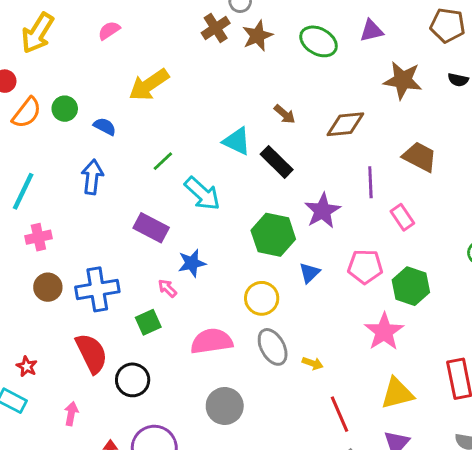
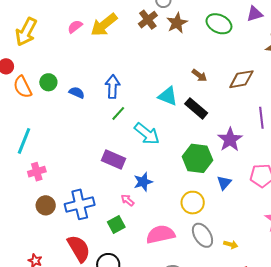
yellow arrow: (149, 85) -> (104, 25), moved
orange semicircle: (27, 113) -> (23, 87), turned 120
blue arrow: (92, 177) -> (113, 87), moved

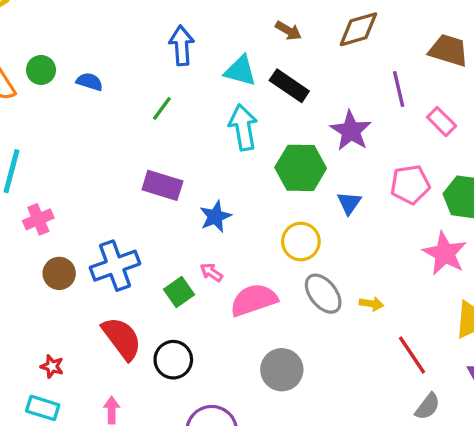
blue arrow: (113, 87) -> (182, 45), moved
cyan arrow: (147, 134) -> (243, 127), moved, turned -132
pink arrow: (128, 200) -> (211, 272), moved

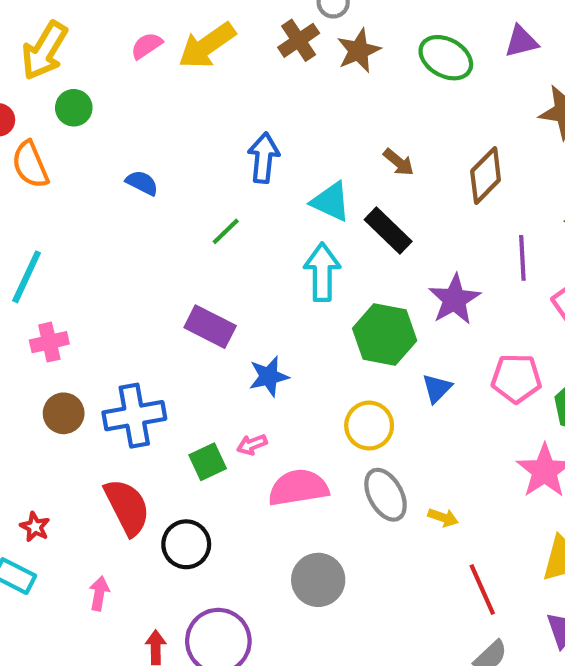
brown diamond: (358, 29) -> (486, 176), turned -39
green circle: (41, 70) -> (74, 108), moved
pink arrow: (211, 272) -> (252, 445), turned -65

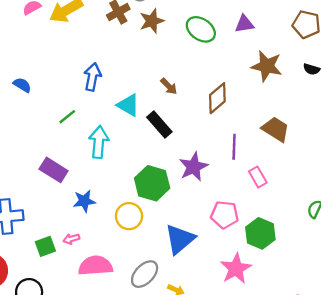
cyan arrow: (322, 272) -> (99, 142), moved
blue triangle: (437, 388) -> (180, 239), moved, size x1.8
yellow circle: (369, 426) -> (129, 216), moved
gray ellipse: (386, 495) -> (145, 274), turned 68

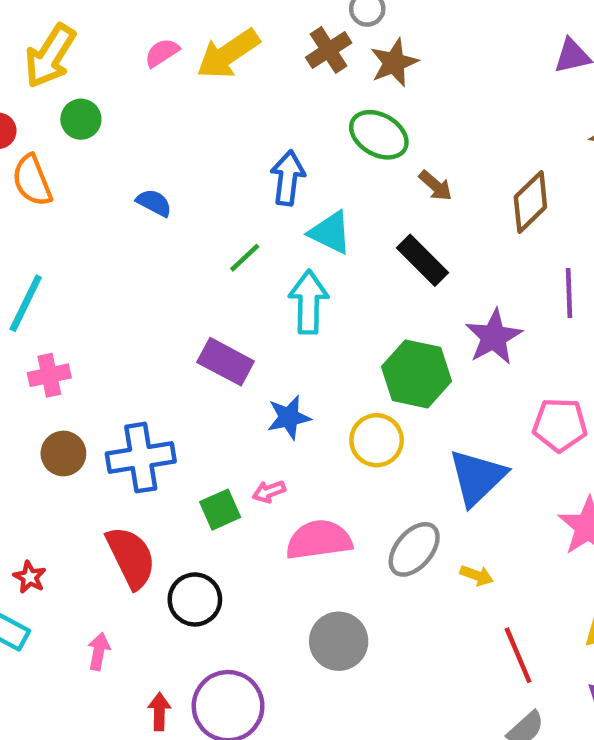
green ellipse: (201, 29) -> (379, 135), moved
cyan triangle: (128, 105) -> (330, 233), moved

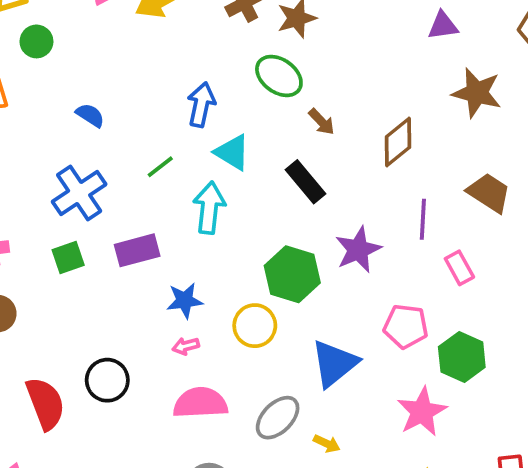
purple rectangle: (226, 362) -> (137, 250), turned -48
blue cross: (141, 458) -> (79, 193), moved, turned -30
pink arrow: (269, 492) -> (186, 346), moved
green square: (220, 510) -> (68, 257), moved
black circle: (195, 599) -> (107, 380), moved

